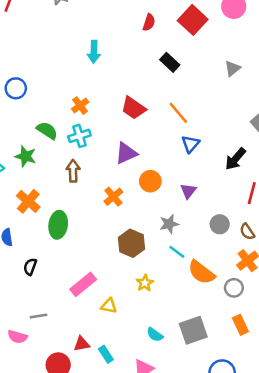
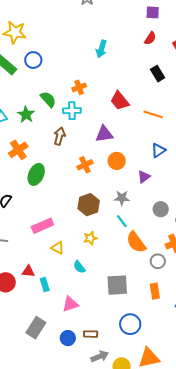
orange line: (178, 113) -> (153, 114), turned -48
blue triangle: (190, 144) -> (158, 150), moved
cyan semicircle: (155, 335) -> (79, 267), moved

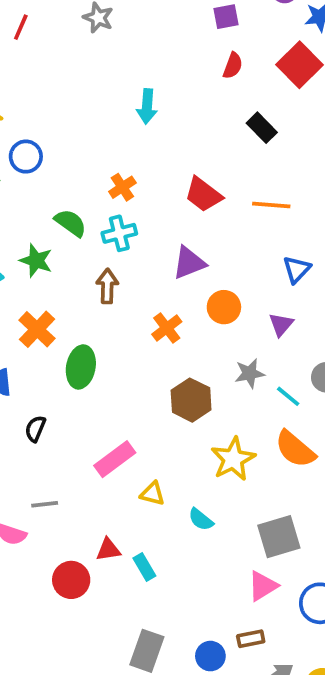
cyan line: (122, 221) -> (288, 396), moved
yellow star: (90, 238) -> (233, 459), moved, size x1.6
pink triangle: (70, 304) -> (263, 586), moved

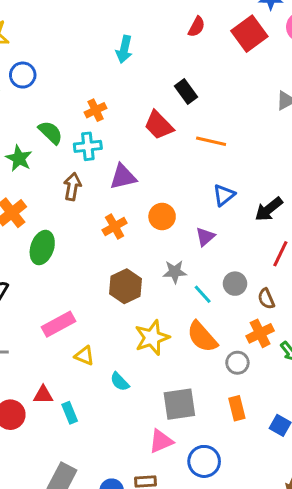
black rectangle: (262, 128) -> (186, 92), moved
purple triangle: (189, 263) -> (123, 177), moved

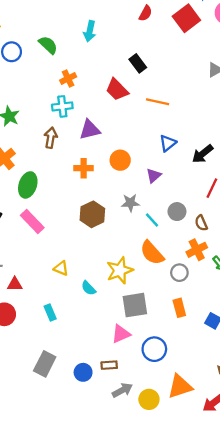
green semicircle: (50, 132) -> (48, 45), moved
orange cross: (115, 227) -> (84, 168), turned 30
pink rectangle: (58, 324) -> (32, 221), moved, turned 75
yellow star: (152, 338) -> (120, 270), moved
red triangle: (43, 395) -> (15, 284), moved

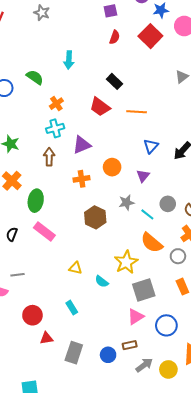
red triangle: (15, 284) -> (46, 338), moved

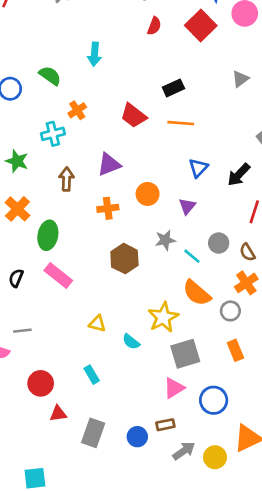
black rectangle: (115, 81) -> (173, 88), moved, turned -70
cyan cross: (55, 128) -> (53, 134), moved

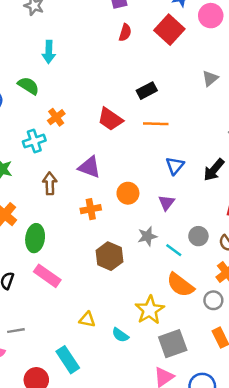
cyan arrow: (95, 54) -> (49, 52), moved
purple triangle: (109, 164) -> (89, 167), turned 45
cyan rectangle: (92, 375) -> (68, 360), moved, size x1.5

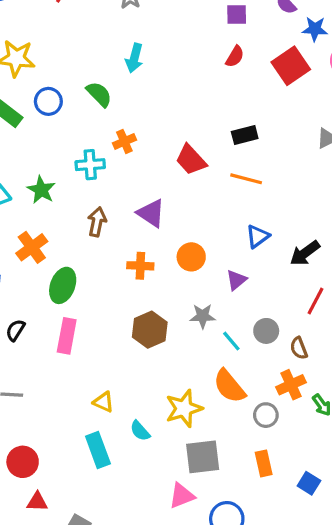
pink rectangle: (47, 276) -> (67, 336), turned 52
cyan rectangle: (68, 360) -> (98, 450), moved

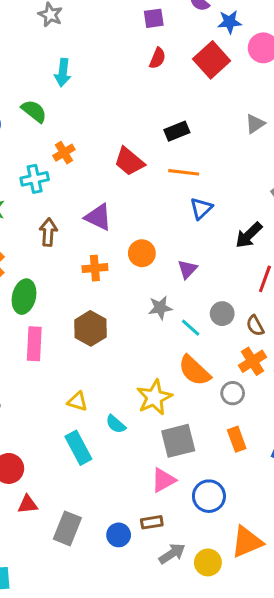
blue triangle: (258, 236) -> (201, 208), moved
brown hexagon: (150, 330) -> (90, 328), moved

